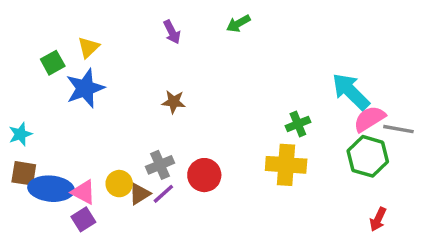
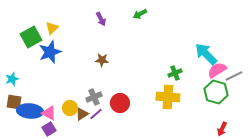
green square: (53, 63) -> (31, 37), size x1.5
gray line: (398, 129) -> (234, 76), turned -36

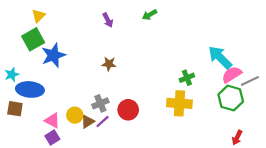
yellow triangle: (52, 28) -> (38, 16), moved
cyan star: (12, 79) -> (12, 75), moved
blue ellipse: (30, 111) -> (30, 89), moved

